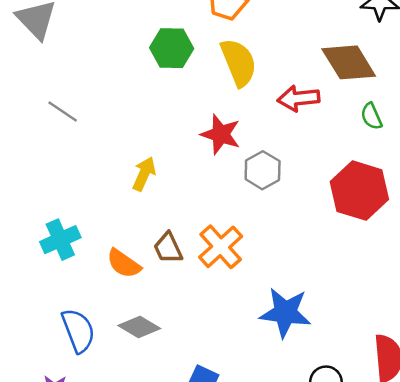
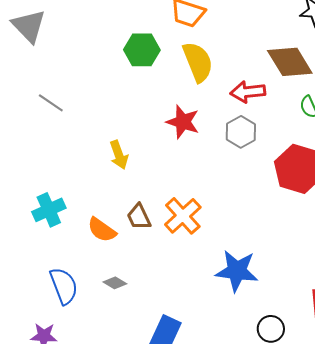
gray hexagon: (263, 170) -> (241, 132), moved
yellow arrow: (144, 174) -> (119, 155), turned 136
gray diamond: (139, 327) -> (115, 283), size x0.7

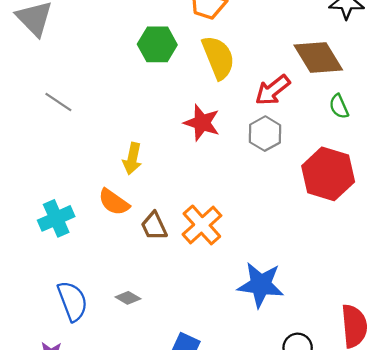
red arrow: (248, 92) -> (273, 90), turned -32
yellow arrow: (119, 155) -> (132, 159), turned 32
orange semicircle: (102, 230) -> (114, 202), moved

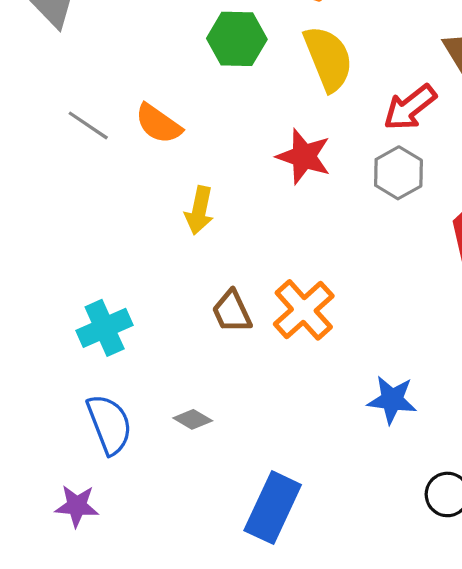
orange semicircle: (114, 202) -> (158, 124), moved
cyan cross: (56, 218) -> (105, 328), moved
blue star: (261, 285) -> (392, 400), size x0.7

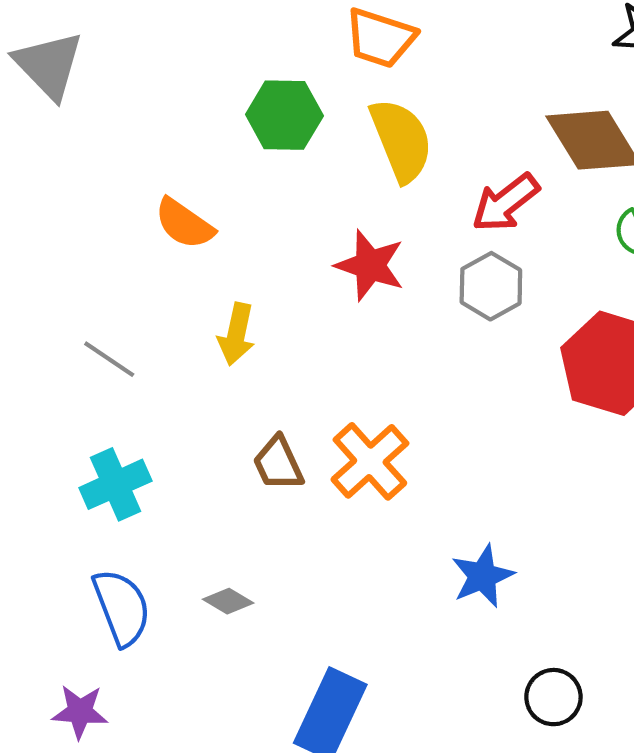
gray line: (88, 125) -> (109, 359), moved
blue star: (392, 400) -> (483, 576), turned -30

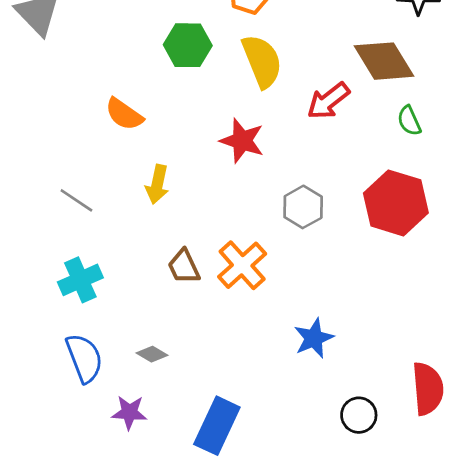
gray hexagon: (491, 286) -> (303, 207), moved
purple star: (80, 712) -> (129, 412), moved

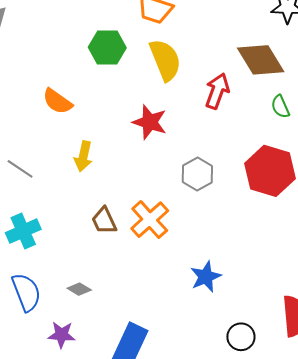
red arrow: (328, 101) -> (217, 91), turned 148

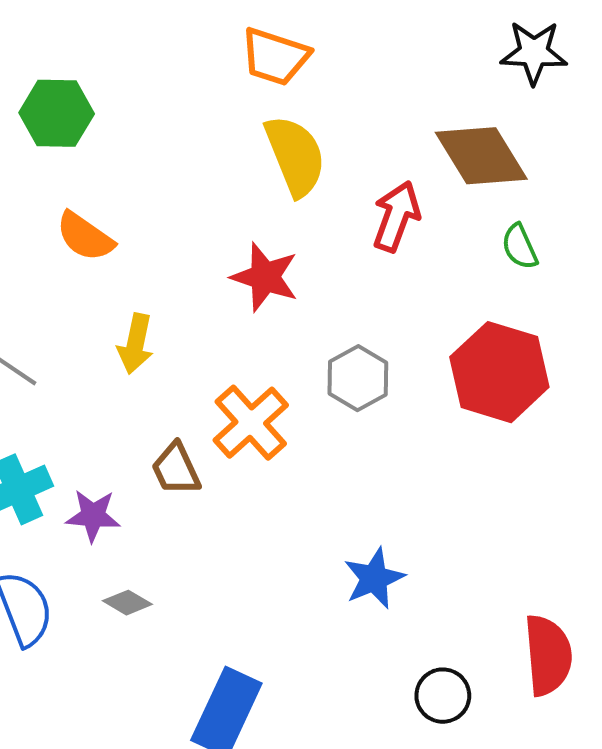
green hexagon: (107, 47) -> (57, 113), moved
orange cross: (150, 220) -> (251, 423), moved
purple star: (62, 335) -> (93, 516), moved

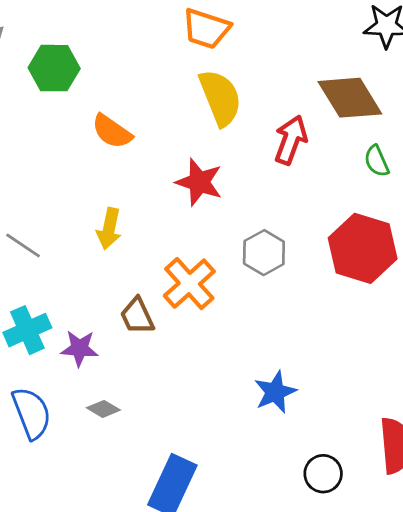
orange semicircle: (85, 237) -> (112, 131), moved

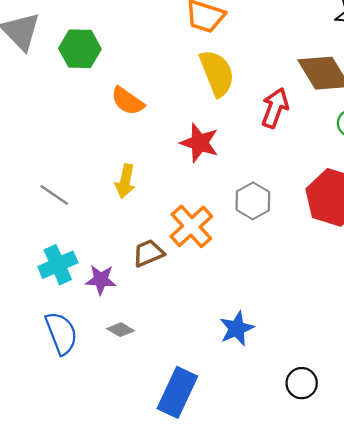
brown trapezoid: (137, 316) -> (148, 253), turned 92
blue star: (275, 392) -> (237, 329), moved

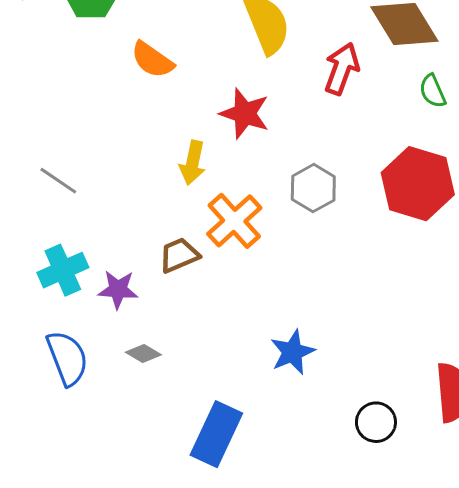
yellow arrow: (125, 181) -> (193, 163), moved

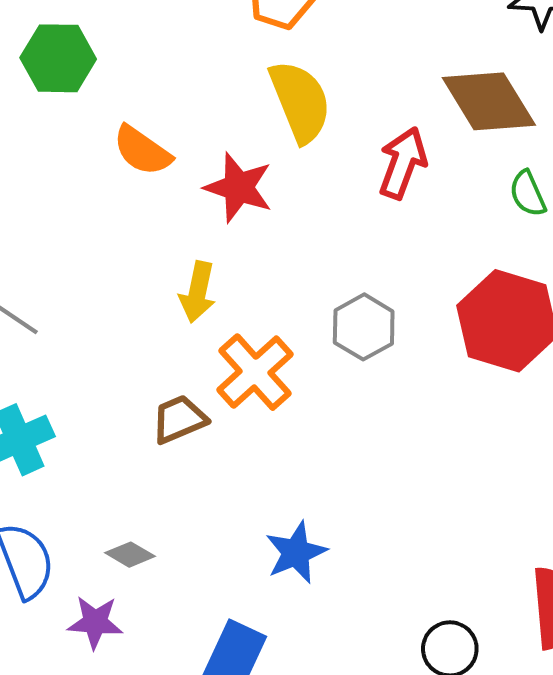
red star: (245, 114) -> (239, 188), moved
purple star: (118, 289) -> (95, 622), moved
blue star: (292, 352) -> (296, 552), moved

